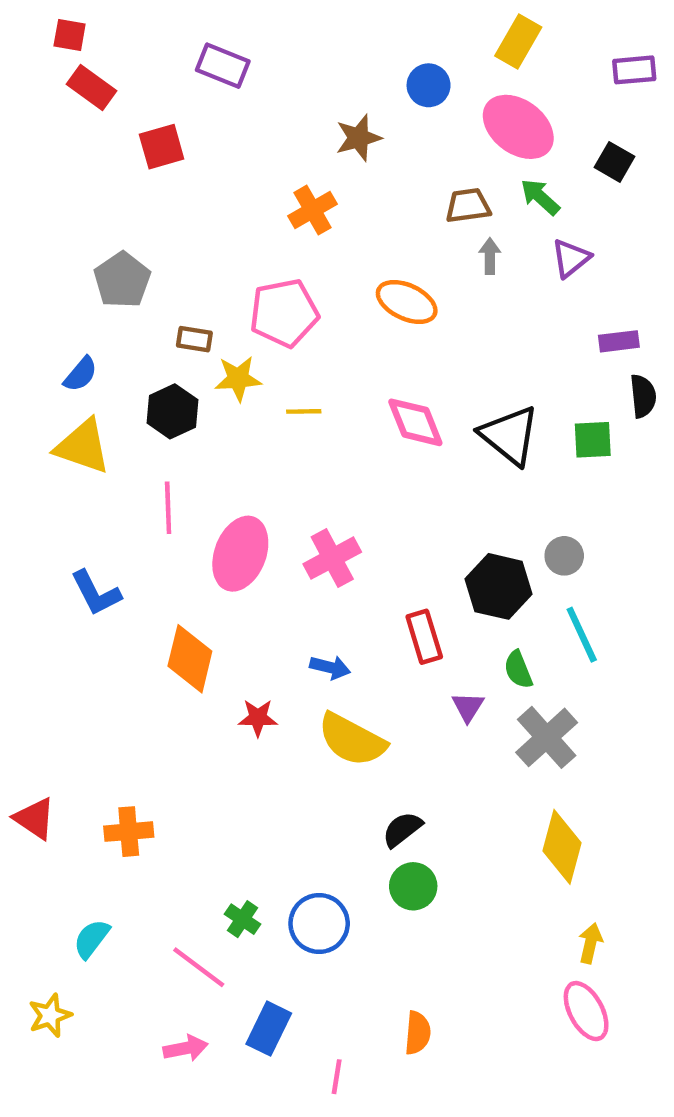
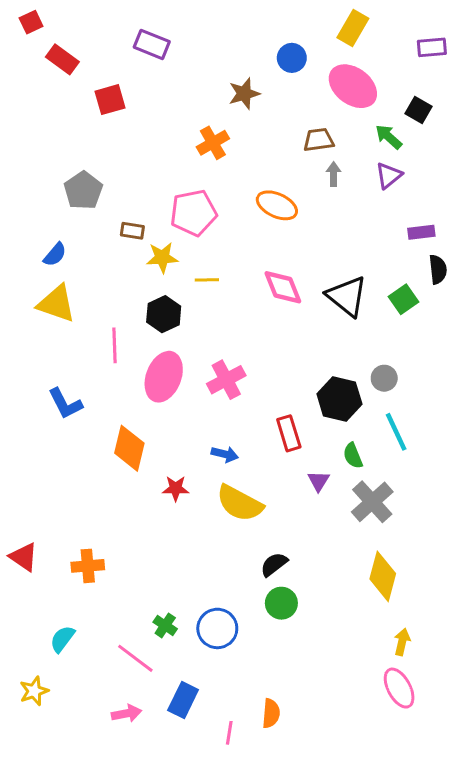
red square: (70, 35) -> (31, 22), moved, turned -35
green arrow: (540, 197) -> (389, 137), moved
black hexagon: (172, 411) -> (164, 314), moved
green square: (593, 440) -> (404, 299), turned -32
orange semicircle: (418, 1033) -> (271, 713), moved

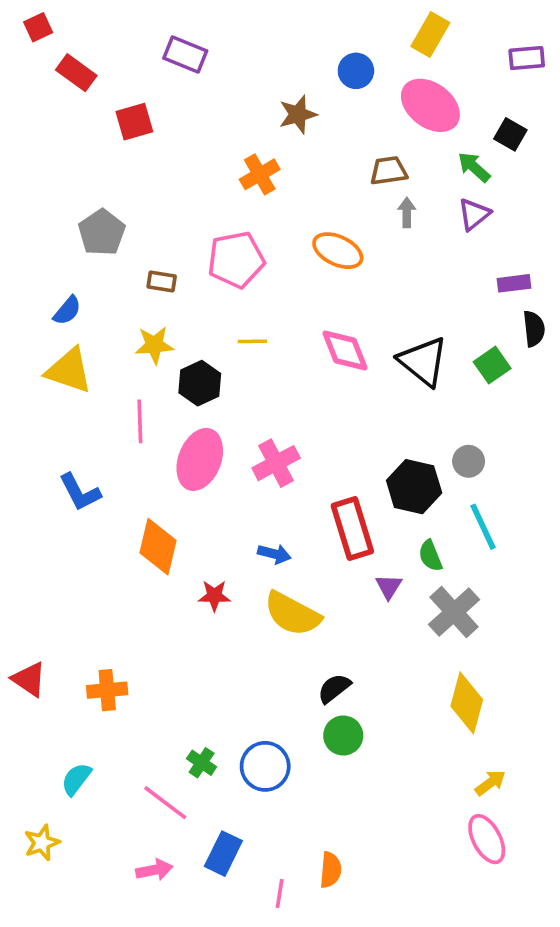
yellow star: (162, 258) -> (154, 345), moved
red rectangle: (289, 433) -> (352, 528), size x1.4
yellow arrow: (402, 642) -> (490, 783), turned 40

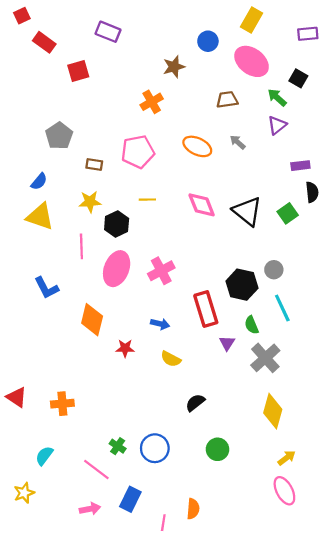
gray arrow: (407, 212) -> (238, 142), moved, turned -49
yellow semicircle: (292, 614) -> (171, 359), size x0.6
green circle: (343, 736) -> (218, 449), moved

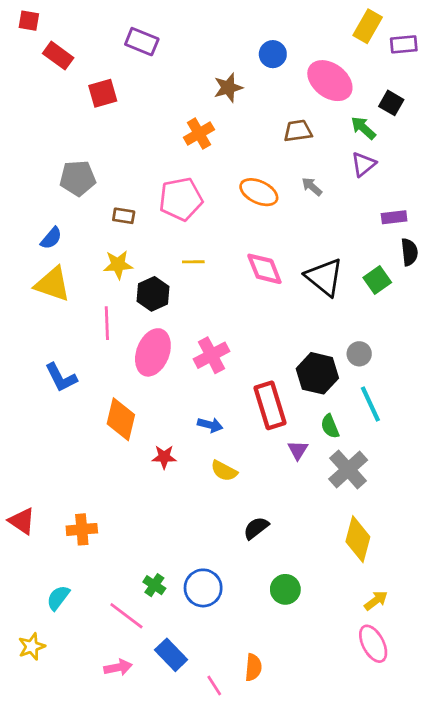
red square: (22, 16) -> (29, 21), turned 35
yellow rectangle: (252, 20) -> (368, 26), moved
gray pentagon: (59, 136) -> (78, 178), turned 30
blue rectangle: (130, 499) -> (171, 655), turned -70
pink line: (163, 523) -> (214, 686), turned -42

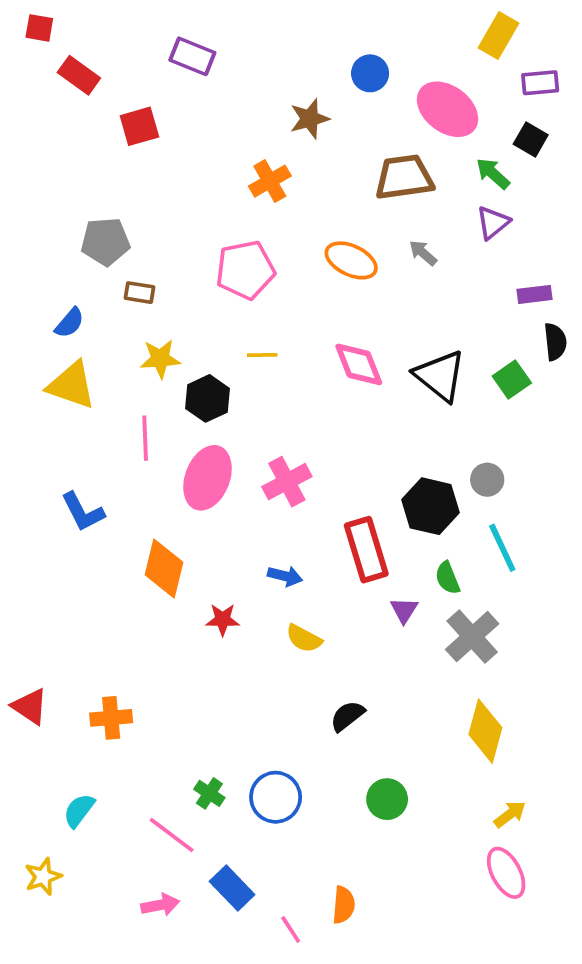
purple rectangle: (404, 44) -> (540, 83), moved
brown trapezoid: (298, 131) -> (404, 177), size x1.5
brown rectangle: (124, 216) -> (139, 293), moved

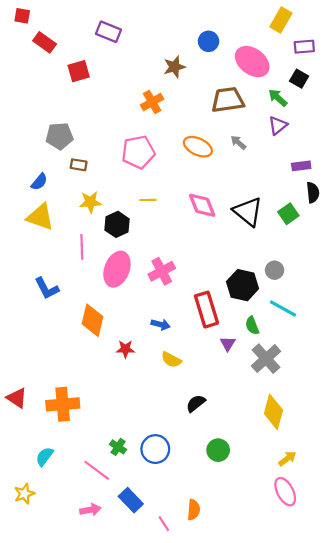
cyan line: (502, 548) -> (283, 309), turned -36
orange cross: (111, 718) -> (63, 404), size x1.4

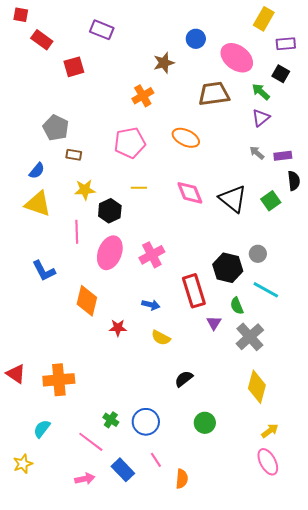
gray pentagon: (59, 136) -> (56, 128), turned 30
gray arrow: (238, 142) -> (257, 153), moved
pink line: (164, 524) -> (156, 460), moved

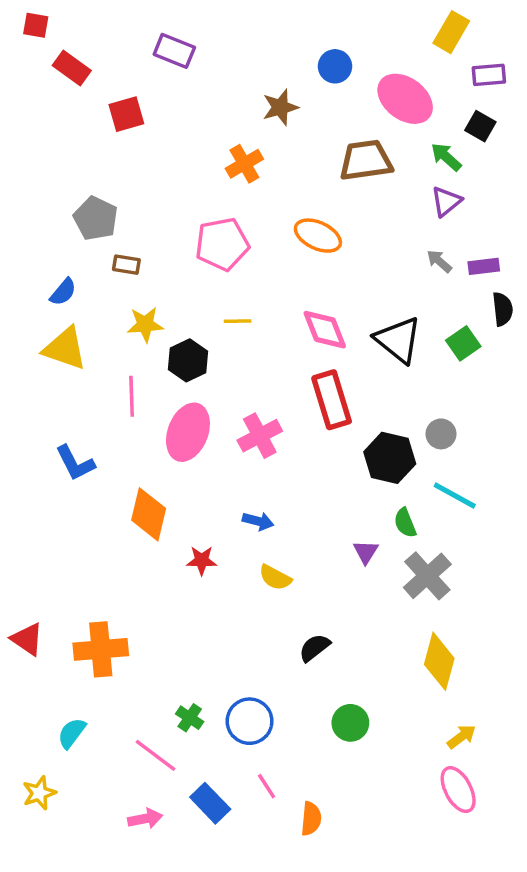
red rectangle: (194, 291) -> (332, 400), moved

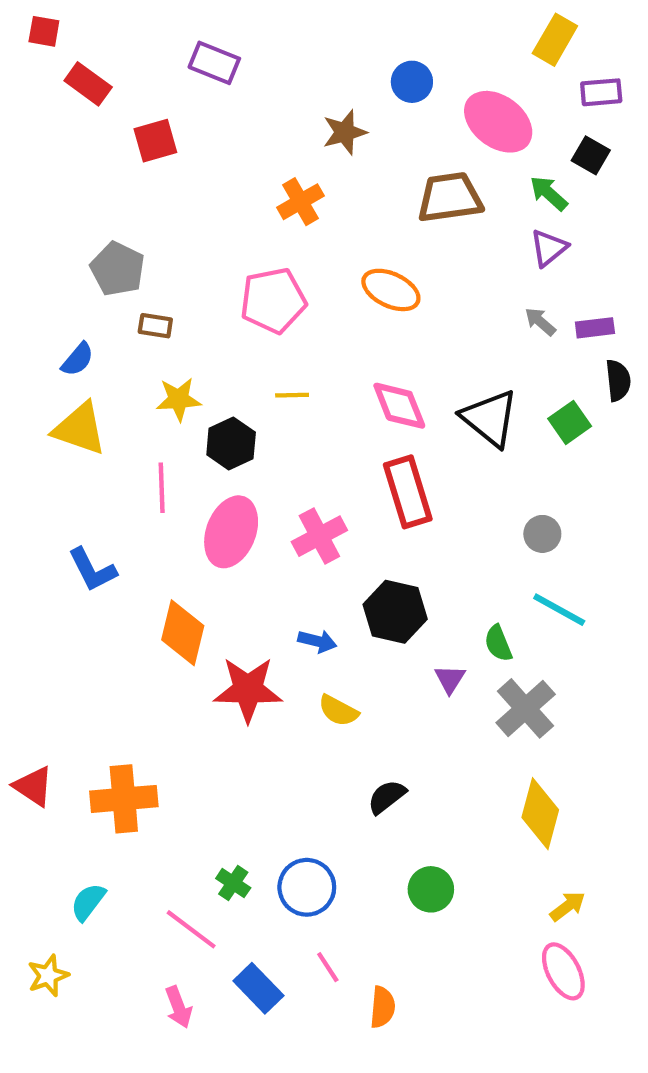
black hexagon: (390, 458) -> (395, 612), moved
red star: (202, 560) -> (248, 690), size x1.8
pink arrow: (145, 819) -> (179, 1007), turned 80

